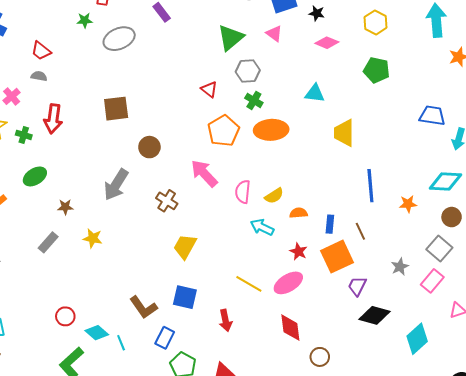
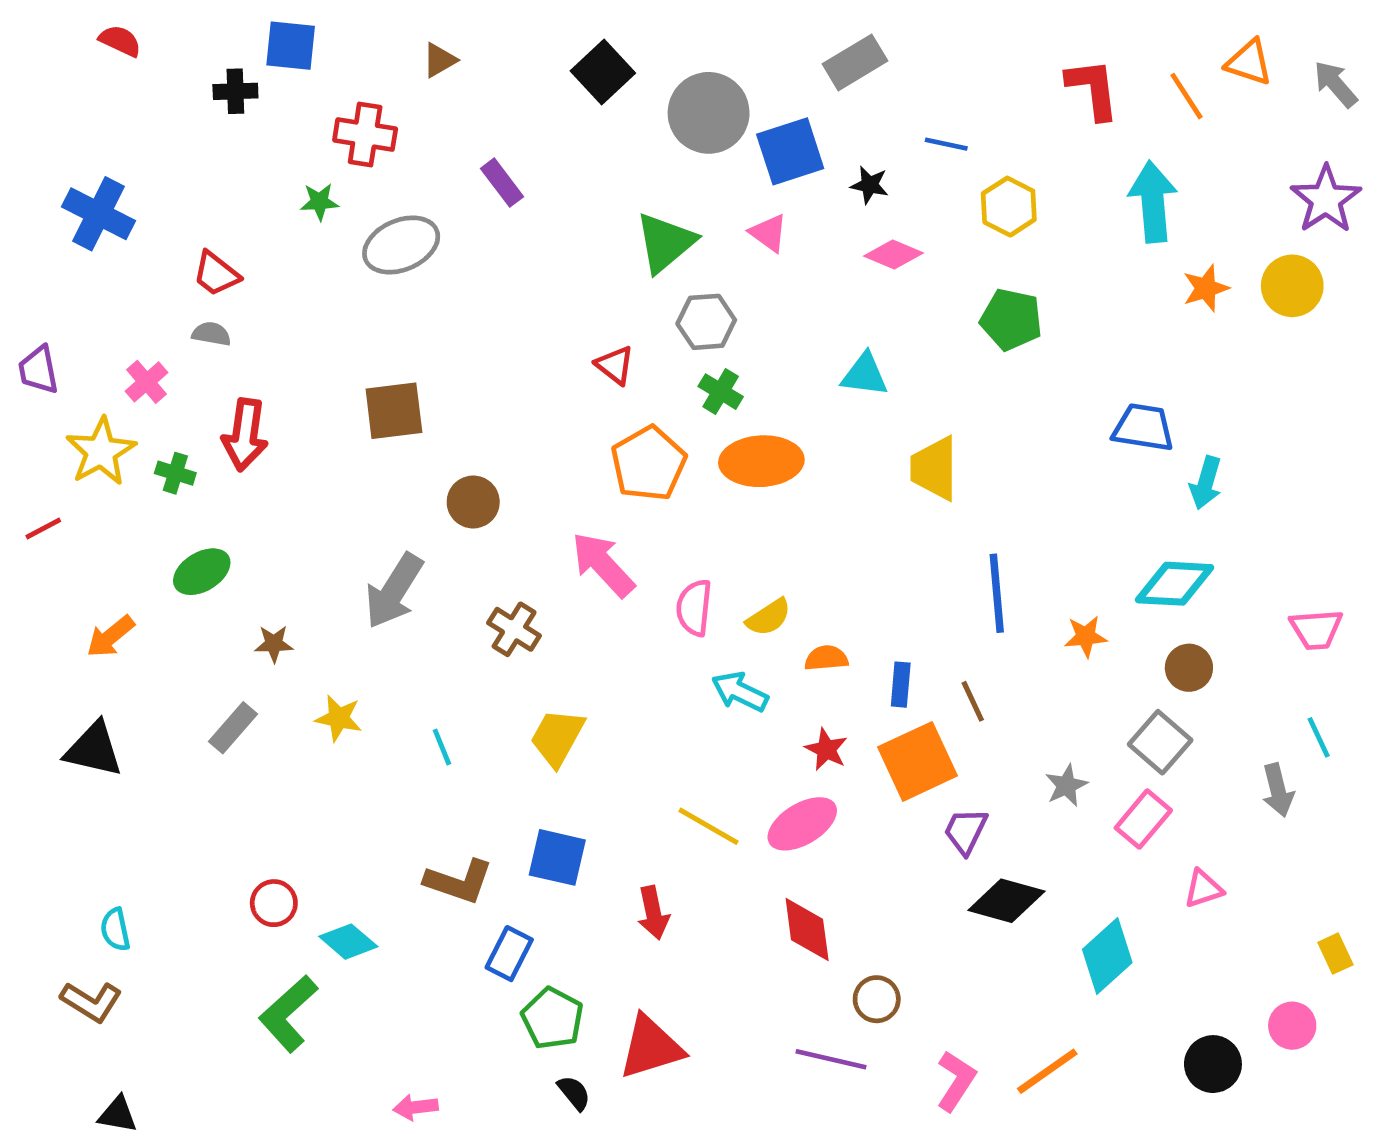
brown L-shape: (143, 307) -> (459, 881), turned -36
cyan line: (121, 343) -> (442, 747), moved

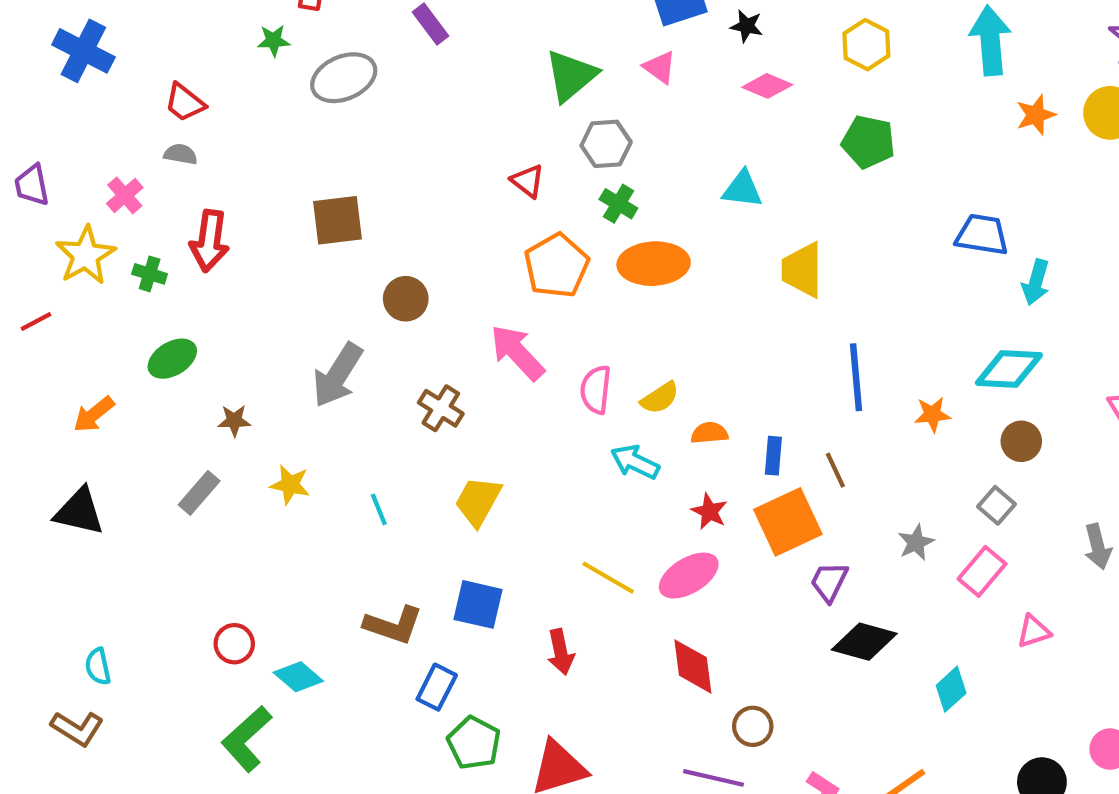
gray square: (1160, 742) -> (996, 505), size x0.7
cyan diamond: (1107, 956) -> (951, 689), size x0.7

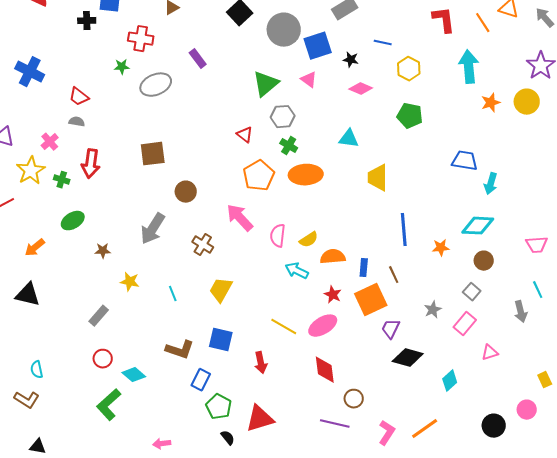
orange semicircle: (709, 433) -> (333, 257), size x1.4
gray rectangle: (199, 493) -> (99, 316), moved

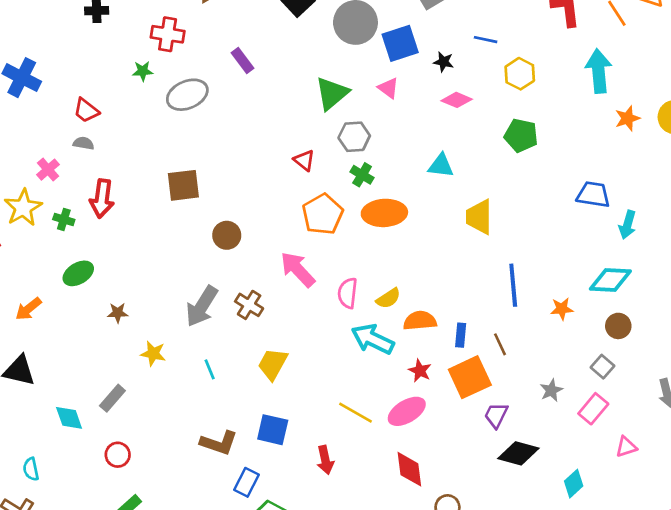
gray arrow: (153, 229) -> (202, 306), moved
cyan arrow: (297, 271) -> (373, 339), size x1.4
cyan diamond: (134, 375) -> (69, 418), moved, turned 30

